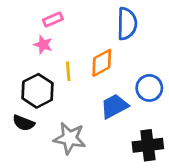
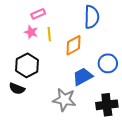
yellow line: (68, 71) -> (49, 34), moved
gray star: (70, 138) -> (64, 100), moved

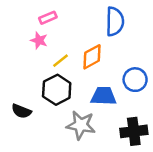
yellow line: (49, 34) -> (61, 61), moved, turned 56
black hexagon: (27, 65) -> (57, 90), moved
blue trapezoid: (83, 77) -> (103, 96), turned 30

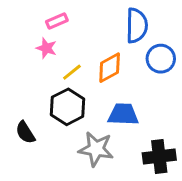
blue circle: (135, 80) -> (161, 59), moved
black semicircle: (21, 111) -> (25, 132), turned 36

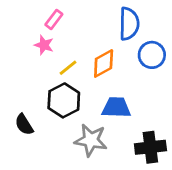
pink rectangle: (57, 21) -> (54, 19), turned -30

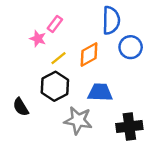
pink rectangle: (54, 19) -> (55, 24), moved

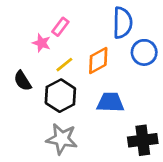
black semicircle: (21, 107) -> (23, 81), moved
gray star: (78, 120) -> (62, 139), moved

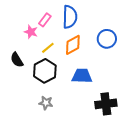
blue semicircle: (123, 23) -> (70, 17), moved
gray star: (62, 139) -> (46, 103), size x0.6

